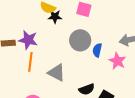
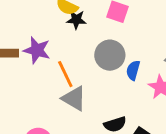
orange line: (30, 62) -> (65, 74), moved, turned -36

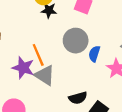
purple star: (37, 50) -> (23, 68), moved

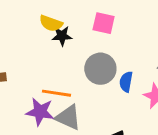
orange line: (38, 55) -> (57, 93), turned -50

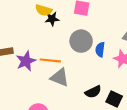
purple star: (40, 112) -> (26, 61), moved, turned -30

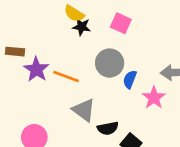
purple star: (26, 61) -> (36, 69), turned -30
gray triangle: (60, 77) -> (84, 110), moved

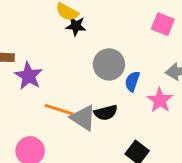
pink square: (121, 23) -> (163, 24), moved
orange line: (66, 77) -> (59, 110), moved
black semicircle: (108, 128) -> (106, 113), moved

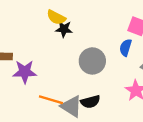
purple star: (29, 76) -> (25, 72), turned -30
blue semicircle: (132, 81) -> (126, 48), moved

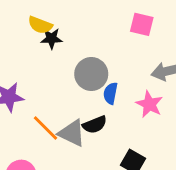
blue semicircle: (126, 48) -> (110, 93), moved
orange line: (51, 100) -> (45, 128), turned 35

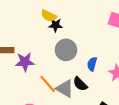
gray circle: (91, 74) -> (66, 50), moved
black semicircle: (95, 125) -> (80, 84), turned 63

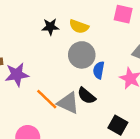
yellow semicircle: (49, 16) -> (79, 26), moved
gray circle: (66, 50) -> (82, 55), moved

